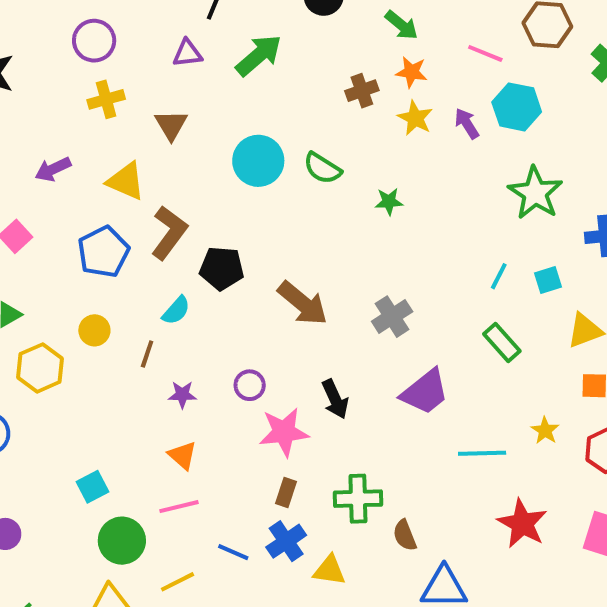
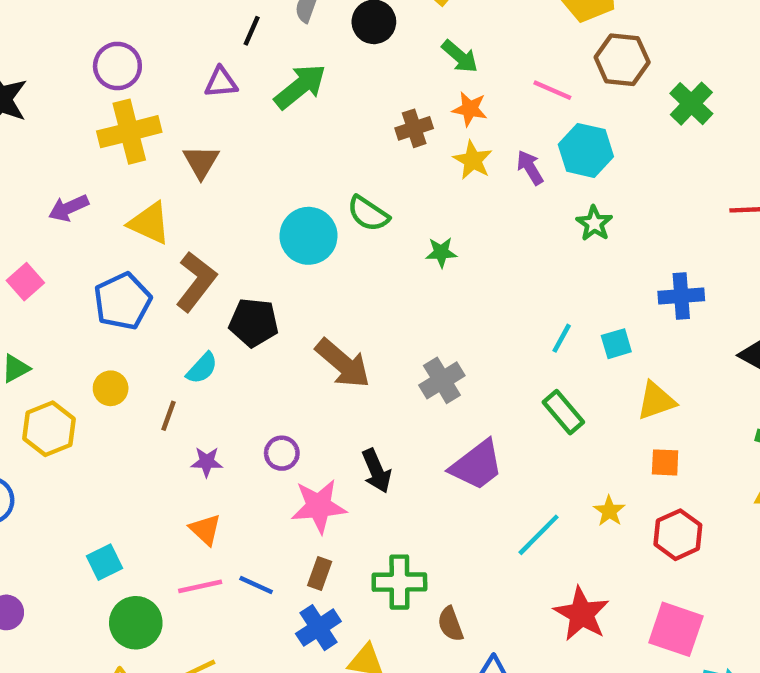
yellow cross: (106, 99) -> (129, 132), size x1.5
cyan circle: (258, 161) -> (308, 236), moved
green star: (535, 193) -> (594, 223), moved, size x0.6
cyan line: (482, 453) -> (539, 535), turned -45
blue line: (233, 552) -> (256, 585), moved

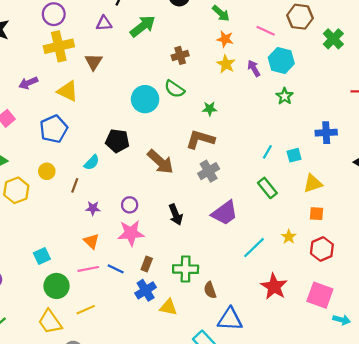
brown cross: (414, 128) -> (180, 55), moved
brown L-shape: (196, 281) -> (200, 139), moved, turned -112
pink star: (319, 506) -> (131, 233), moved

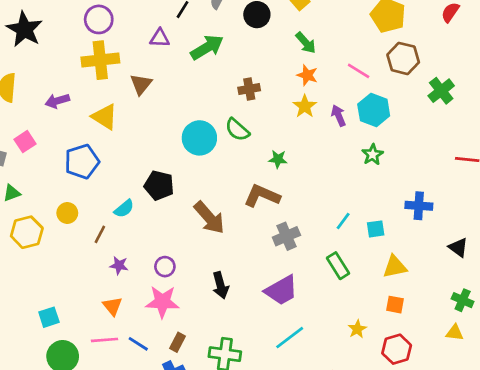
gray cross: (209, 171) -> (286, 236), moved
cyan line: (254, 248) -> (290, 338), moved

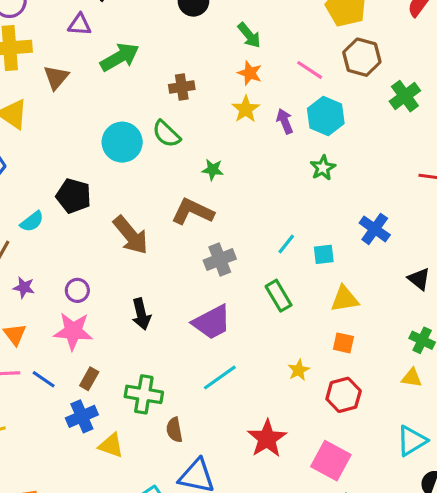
green arrow: (207, 47) -> (120, 57), moved
blue cross: (419, 206) -> (375, 229), turned 30

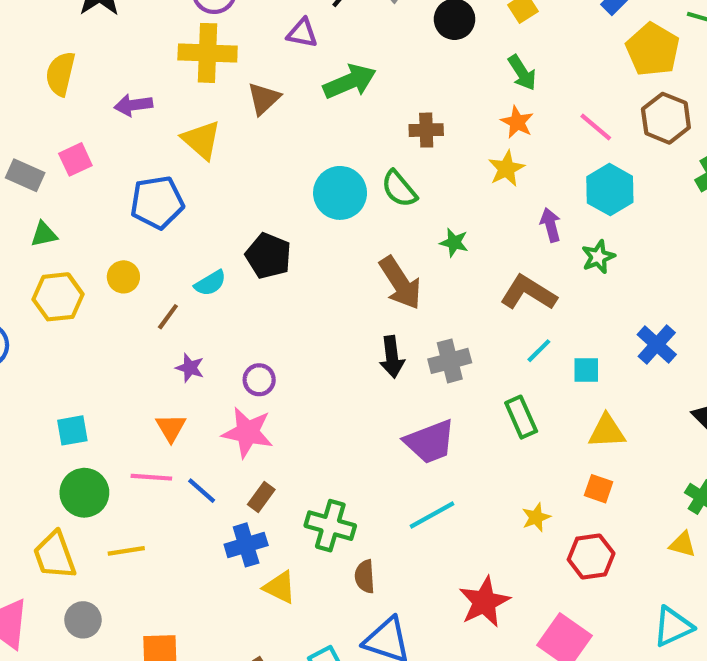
purple arrow: (285, 121) -> (551, 225), moved
brown L-shape: (193, 212) -> (528, 293), moved
brown arrow: (131, 235) -> (400, 283), moved
black arrow: (141, 314) -> (392, 357), moved

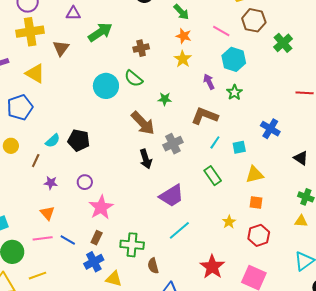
black pentagon: (268, 256) -> (79, 140), moved
gray cross: (450, 361) -> (173, 144), moved
pink star: (247, 432) -> (101, 207), moved, turned -30

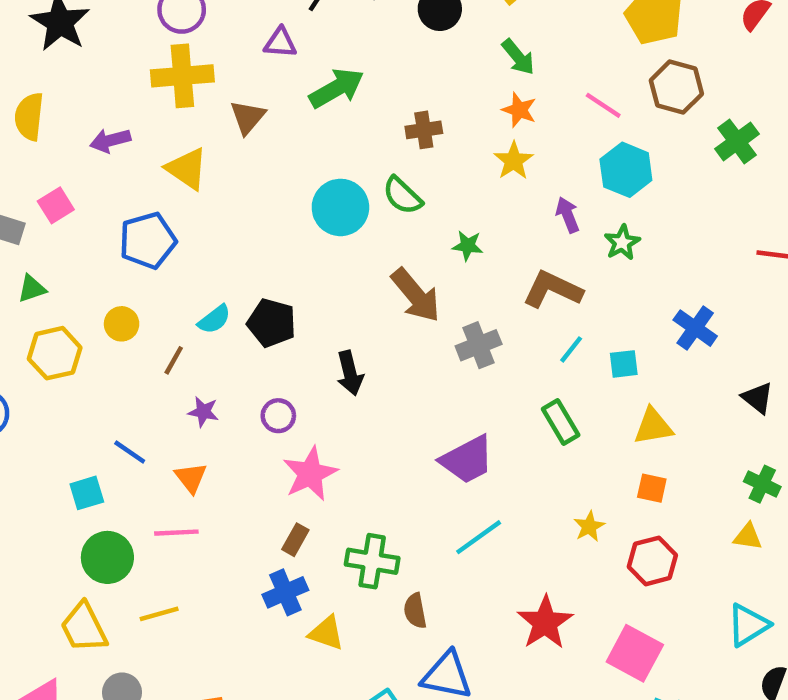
black arrow: (146, 159) -> (350, 373), moved
blue line: (68, 240) -> (130, 452), moved

